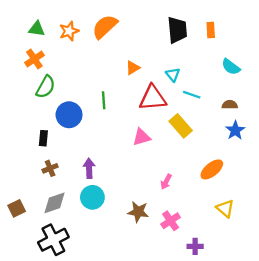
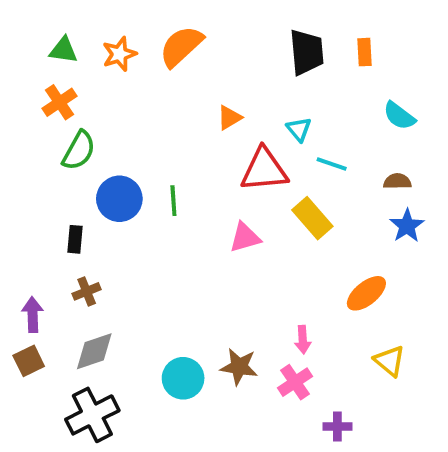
green line: (104, 100) -> (173, 201), moved
purple arrow: (89, 168) -> (33, 315), moved
pink arrow: (166, 182) -> (303, 340), moved, turned -32
cyan circle: (92, 197) -> (183, 378), moved

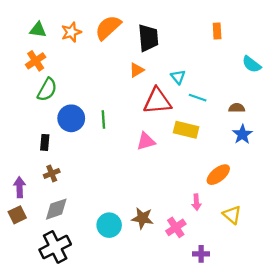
black trapezoid: (307, 52) -> (148, 38), moved
cyan semicircle: (399, 116) -> (252, 64), moved
yellow rectangle: (312, 218) -> (186, 130), turned -35
pink arrow: (303, 340) -> (196, 202), moved

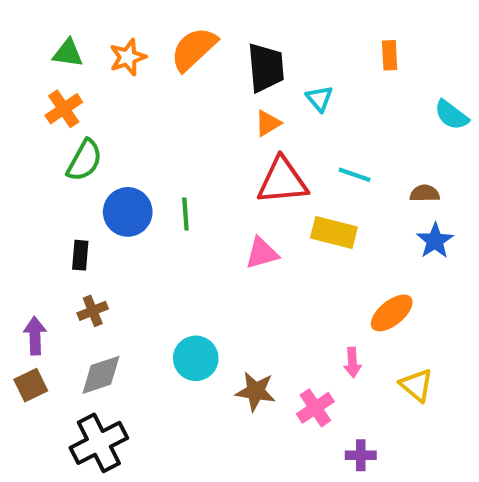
orange triangle: (137, 70) -> (268, 123), moved
cyan triangle: (178, 77) -> (319, 98), moved
cyan circle: (109, 225) -> (196, 358), moved

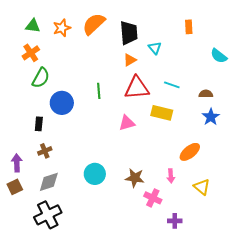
green line: (185, 214) -> (99, 91), moved
brown star: (256, 391) -> (135, 178), moved
pink cross: (315, 408) -> (153, 198), turned -30

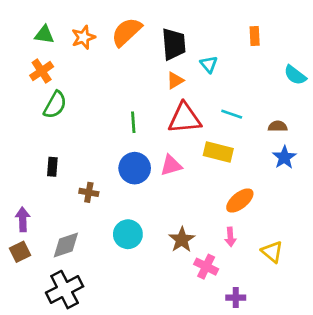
blue circle: (62, 103) -> (135, 168), moved
brown cross: (45, 151) -> (89, 192), moved, turned 32
orange ellipse: (190, 152) -> (240, 201), moved
brown star: (135, 178) -> (182, 240), turned 30

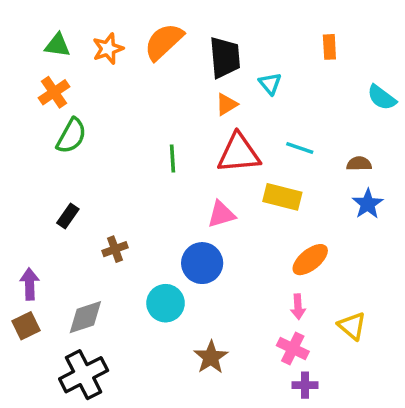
black rectangle: (52, 167) -> (68, 216), turned 30
blue circle: (135, 168) -> (202, 263), moved
brown cross: (89, 192) -> (115, 249), turned -30
brown star: (182, 240) -> (211, 357), moved
pink cross: (206, 267) -> (293, 348), moved

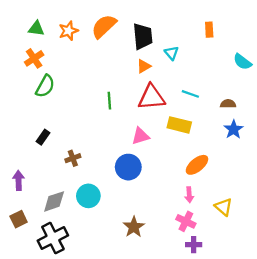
cyan circle: (166, 303) -> (88, 196), moved
brown square: (26, 326) -> (19, 219), moved

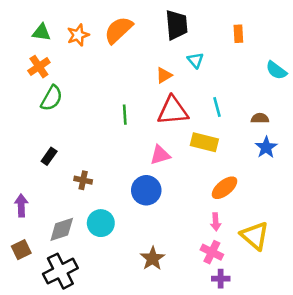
black trapezoid: (143, 36) -> (177, 25), moved
cyan line: (190, 94) -> (217, 107), turned 56
brown cross: (73, 158) -> (83, 180), turned 32
yellow triangle: (224, 207) -> (255, 236), size x1.4

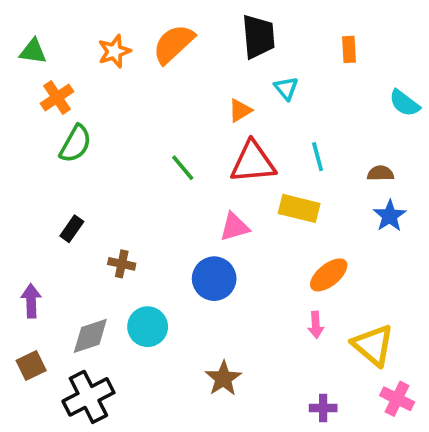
green triangle: (41, 32) -> (33, 51), moved
green line: (125, 115) -> (183, 168), turned -36
pink cross: (212, 252) -> (397, 399), moved

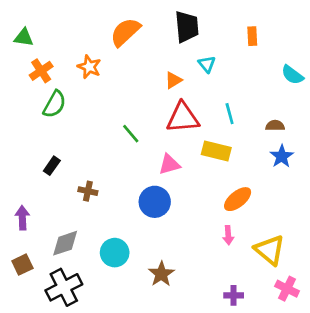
orange star: (114, 51) -> (89, 67), moved, turned -30
green line: (183, 168) -> (131, 134), moved
cyan circle: (148, 327) -> (115, 253), moved

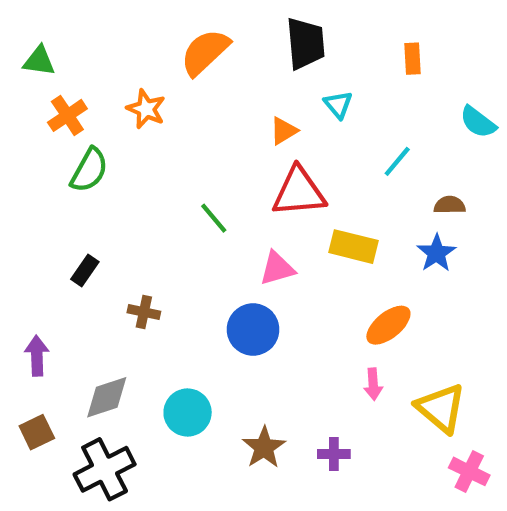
cyan line: (230, 114) -> (397, 161), moved, turned 55
blue star: (282, 156) -> (436, 253), moved
purple cross: (234, 295) -> (334, 454), moved

